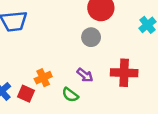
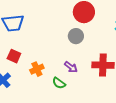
red square: (26, 94) -> (14, 56), moved

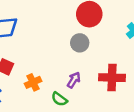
purple arrow: (71, 67) -> (74, 80), turned -96

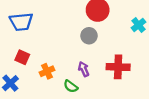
purple arrow: (74, 80) -> (84, 69), turned -56

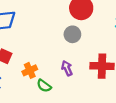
green semicircle: (71, 86) -> (44, 86), moved

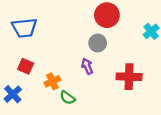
purple arrow: (67, 68) -> (87, 66), moved

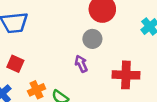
orange cross: (52, 81) -> (37, 90), moved

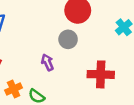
purple arrow: (81, 64) -> (47, 62), moved

